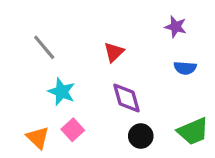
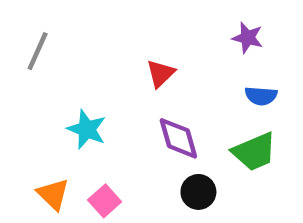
gray line: (44, 47) -> (38, 51), moved, turned 64
pink square: (73, 130) -> (105, 201), moved
green trapezoid: (193, 131) -> (254, 152), moved

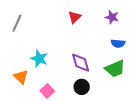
red triangle: (160, 74) -> (75, 17), moved
black circle: (198, 192) -> (82, 87), moved
orange triangle: (53, 194) -> (21, 77), moved

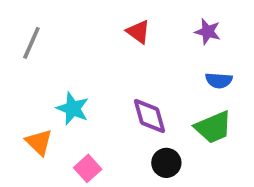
red triangle: (75, 17) -> (138, 32), turned -40
black circle: (82, 87) -> (166, 163), moved

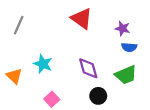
red triangle: (138, 32) -> (82, 19), size x1.5
purple star: (208, 32) -> (123, 28), moved
orange triangle: (39, 142) -> (14, 76), moved

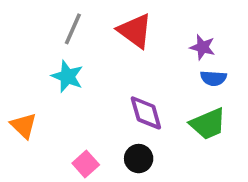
gray line: (19, 25) -> (73, 29), moved
cyan star: (43, 64) -> (67, 76), moved
black circle: (98, 96) -> (139, 159), moved

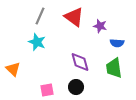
purple star: (202, 47) -> (100, 26), moved
green trapezoid: (208, 124) -> (114, 68), turned 105
pink square: (86, 164) -> (47, 90), turned 32

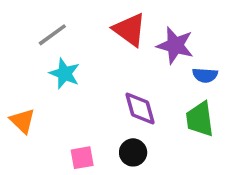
gray line: (40, 16) -> (52, 35), moved, turned 30
purple star: (100, 26) -> (175, 45), size x1.5

